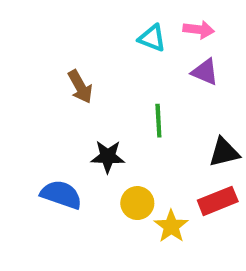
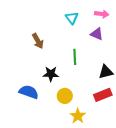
pink arrow: (199, 30) -> (102, 14), moved
cyan triangle: (152, 38) -> (72, 18), turned 32
yellow star: (171, 226) -> (78, 116), moved

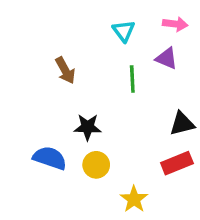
green line: (75, 57) -> (132, 79), moved
yellow circle: (65, 96) -> (96, 165), moved

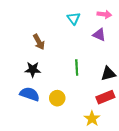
green line: (132, 79) -> (77, 67), moved
black star: (88, 127) -> (33, 70), moved
yellow star: (134, 199) -> (92, 119), moved

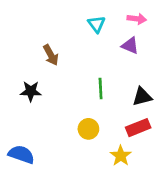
black star: (33, 70) -> (31, 91), moved
blue semicircle: (30, 94) -> (21, 154), moved
yellow circle: (57, 98) -> (88, 129), moved

